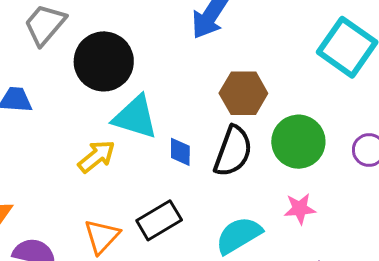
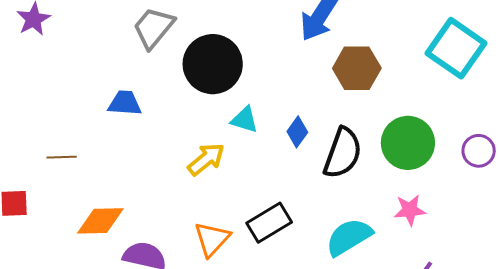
brown hexagon: (243, 93) -> (357, 68), moved
cyan triangle: (135, 117) -> (245, 120), size x0.6
blue diamond: (180, 152) -> (297, 132), moved, turned 36

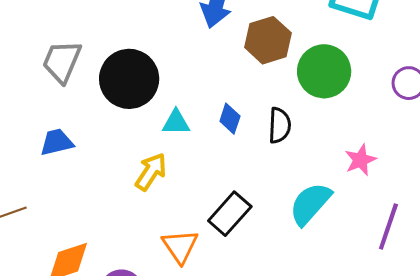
green circle: (408, 143) -> (324, 71), moved
black semicircle: (343, 153) -> (280, 125), size x0.7

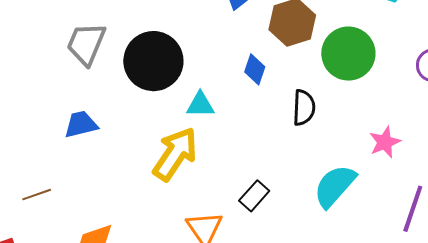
blue diamond: (230, 119) -> (255, 69), moved
yellow arrow: (151, 172) -> (175, 154), size x1.4
black rectangle: (230, 214) -> (254, 196), size x0.7

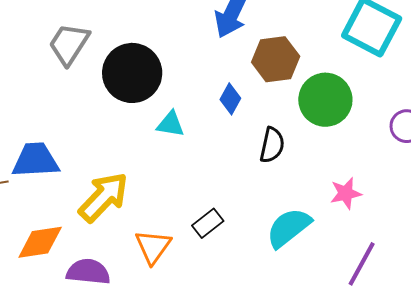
blue trapezoid: (81, 124) -> (36, 160), moved, size x1.4
yellow arrow: (175, 154) -> (103, 197), moved

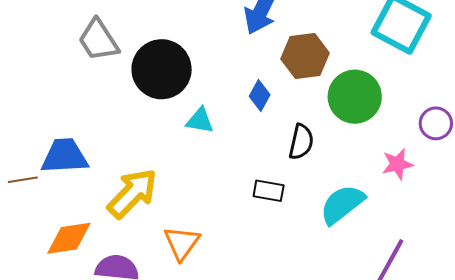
gray trapezoid: (69, 44) -> (98, 40), turned -66
pink star: (346, 193) -> (398, 164), moved
black rectangle: (208, 223) -> (269, 191), moved, turned 48
cyan semicircle: (289, 228) -> (342, 204), moved

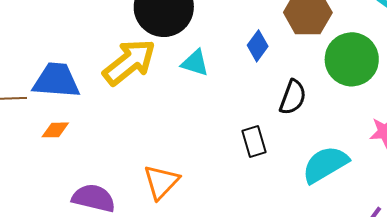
black rectangle: (269, 191) -> (254, 142), turned 56
yellow arrow: (132, 193) -> (129, 62), moved
orange diamond: (69, 238) -> (55, 130), moved, size x0.6

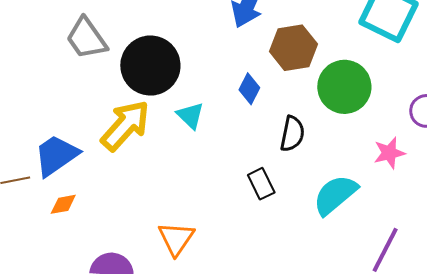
cyan triangle: (195, 63) -> (190, 116), turned 36
blue trapezoid: (56, 80) -> (56, 155), turned -30

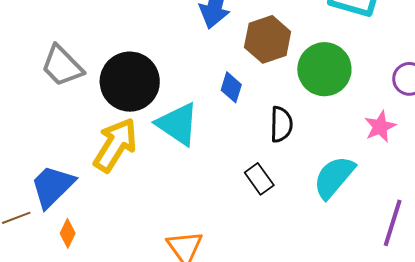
cyan triangle: (190, 116) -> (178, 124), size x1.6
orange diamond: (63, 204) -> (68, 233), turned -44

